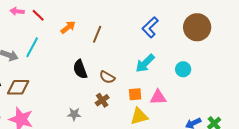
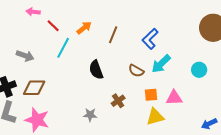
red line: (38, 15) -> (53, 26), moved
blue L-shape: (150, 27) -> (150, 39), moved
cyan line: (32, 47) -> (63, 48), moved
brown semicircle: (107, 77) -> (136, 71), moved

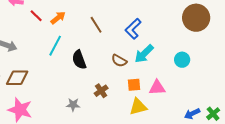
orange arrow: (84, 28) -> (58, 18), moved
brown line: (113, 35) -> (96, 25), turned -54
cyan line: (63, 48) -> (55, 46), moved

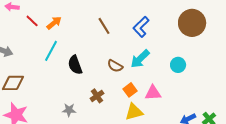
brown line: (96, 25) -> (104, 26), moved
blue L-shape: (133, 29) -> (141, 27), moved
orange square: (134, 85) -> (130, 90), turned -32

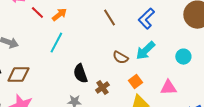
black semicircle: (75, 65) -> (80, 74), moved
pink triangle: (153, 93) -> (168, 88), moved

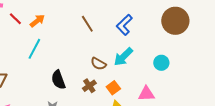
brown cross: (102, 88) -> (89, 86), moved

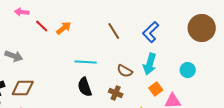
cyan line: (34, 49) -> (86, 62), moved, turned 65
cyan arrow: (123, 57) -> (150, 64), turned -30
brown cross: (89, 86) -> (116, 93), turned -32
orange square: (113, 88) -> (156, 89), moved

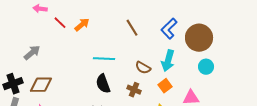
brown circle: (202, 28) -> (199, 38), moved
gray arrow: (14, 56) -> (32, 53), turned -60
orange square: (156, 89) -> (165, 86), moved

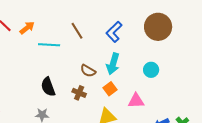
brown circle: (199, 38) -> (158, 27), moved
cyan line: (104, 59) -> (49, 45), moved

